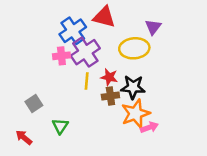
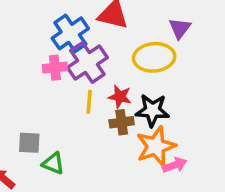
gray square: (34, 104) -> (29, 143), moved, turned 36
green triangle: (60, 126) -> (53, 163), turned -42

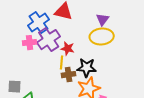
yellow ellipse: (154, 57) -> (102, 37), moved
red star: (120, 97) -> (68, 49), moved
yellow line: (89, 102) -> (62, 63), moved

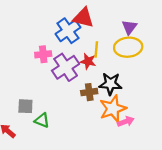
blue cross: (39, 22) -> (68, 31), moved
purple cross: (49, 40) -> (66, 67), moved
yellow line: (62, 63) -> (96, 50), moved

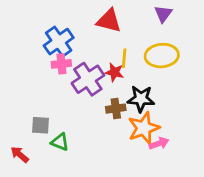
purple triangle: (129, 27) -> (163, 14), moved
blue cross: (68, 31) -> (59, 42), moved

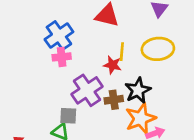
purple cross: (88, 79) -> (87, 90), moved
black star: (141, 99) -> (138, 90), turned -30
gray square: (41, 125) -> (68, 116), moved

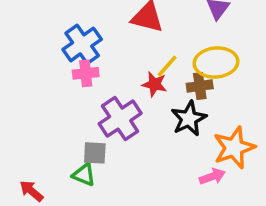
yellow line: (122, 52) -> (167, 66), turned 36
brown cross: (114, 100) -> (200, 86), moved
orange star: (141, 118) -> (234, 148), moved

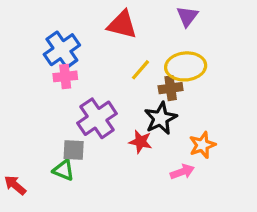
red star: (154, 84) -> (140, 142), moved
orange star: (234, 148) -> (202, 145), size x0.7

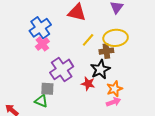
pink cross: (65, 76) -> (42, 44), turned -32
orange star: (202, 145) -> (115, 89), moved

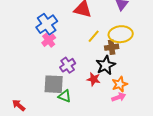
purple cross: (62, 69) -> (68, 65), size x0.7
gray square: (47, 89) -> (54, 84), size x1.5
green triangle: (41, 101) -> (65, 96), moved

